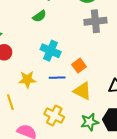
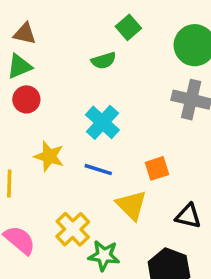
orange square: (79, 66) -> (157, 168), moved
green star: (90, 122) -> (104, 255), moved

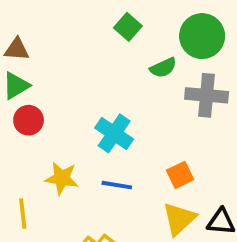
green semicircle: (104, 61) -> (163, 68), moved
yellow triangle: (132, 205) -> (179, 219), moved, turned 40

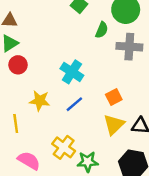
green semicircle: (163, 68) -> (102, 30), turned -42
blue line: (117, 185) -> (74, 104), turned -48

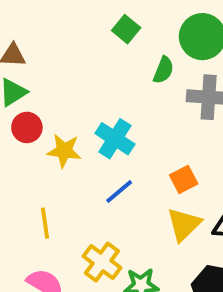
yellow star: (40, 101) -> (64, 151), moved
yellow line: (16, 123) -> (45, 223), moved

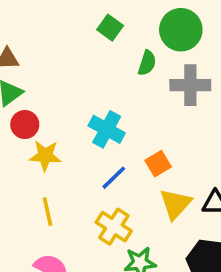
yellow star: (64, 151) -> (45, 156), moved
orange square: (184, 179) -> (158, 164), moved
yellow cross: (102, 262) -> (114, 227), moved

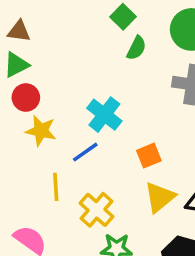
green semicircle: (147, 63) -> (136, 48), moved
blue line: (114, 178) -> (85, 152), moved
yellow line: (47, 212) -> (56, 187), moved

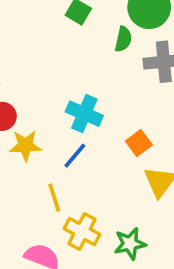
green semicircle: (136, 48) -> (123, 39), moved
yellow cross: (97, 210) -> (82, 232), moved

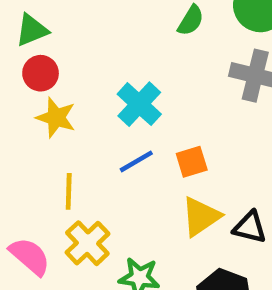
green semicircle: (123, 39) -> (191, 21), moved
blue line: (75, 156) -> (136, 161), moved

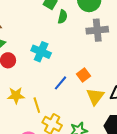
cyan cross: (139, 104) -> (41, 52), moved
yellow star: (56, 117) -> (16, 95), moved

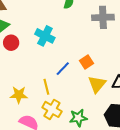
yellow star: (16, 95) -> (19, 95), moved
yellow line: (37, 105) -> (46, 87), moved

